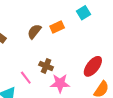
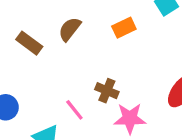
brown semicircle: (34, 31) -> (70, 29), moved

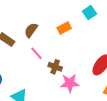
pink line: (74, 110) -> (36, 53), moved

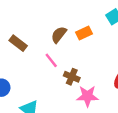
brown semicircle: (31, 30) -> (59, 35), moved

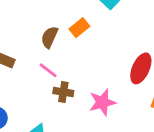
brown cross: (72, 77) -> (63, 92), moved

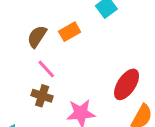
pink line: (48, 70) -> (46, 69), moved

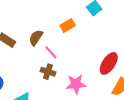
brown semicircle: (37, 37) -> (36, 38), moved

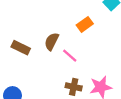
brown cross: (48, 72) -> (74, 87), moved

